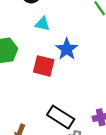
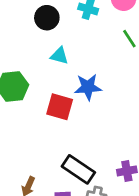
blue star: (67, 49) -> (88, 87), turned 30

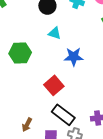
red square: (60, 107) -> (54, 85), moved, turned 30

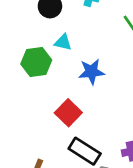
green hexagon: (20, 53) -> (36, 62), moved

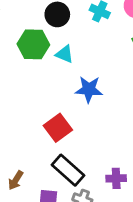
green hexagon: (36, 62) -> (33, 44), moved

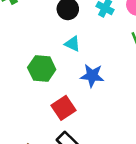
green hexagon: (33, 44) -> (42, 68), moved

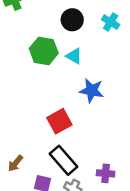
green hexagon: (42, 68) -> (44, 51), moved

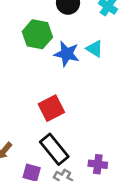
cyan triangle: (74, 56) -> (94, 49), moved
blue star: (92, 90) -> (67, 54), moved

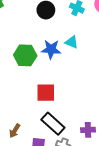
green hexagon: (37, 34) -> (25, 55), moved
red square: (51, 108) -> (46, 93), turned 36

